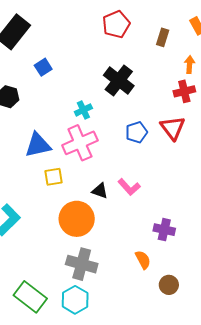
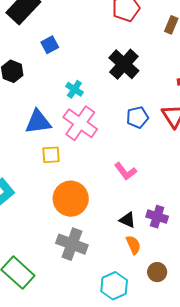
cyan cross: (83, 110) -> (74, 89), moved, turned -36
pink cross: (80, 143) -> (80, 123), turned -36
black triangle: (100, 191) -> (127, 220), moved
cyan hexagon: (75, 300) -> (114, 286), moved

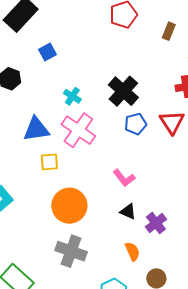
black cross: (124, 64) -> (123, 91), moved
purple cross: (157, 217) -> (156, 223), turned 35
black triangle: (127, 220) -> (128, 212), moved

